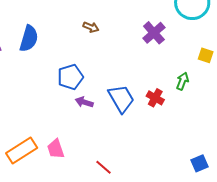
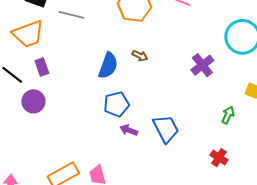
blue semicircle: (29, 39) -> (108, 66), moved
red cross: (155, 98) -> (219, 158), moved

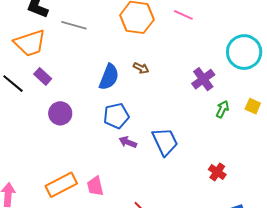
purple rectangle: (42, 67) -> (43, 76), turned -30
purple circle: (33, 101) -> (60, 113), moved
green arrow: (228, 115) -> (222, 109), moved

